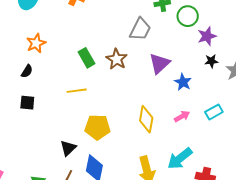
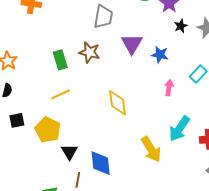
green rectangle: (86, 58) -> (60, 60), turned 30
pink arrow: (182, 116) -> (169, 88), turned -35
yellow diamond: (146, 119) -> (118, 103), moved
yellow pentagon: (97, 127) -> (48, 130), moved, turned -30

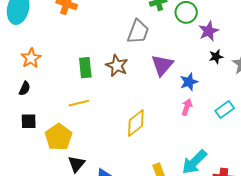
blue star: (160, 55) -> (189, 82), turned 30
pink arrow: (169, 88) -> (187, 107), moved
yellow diamond: (118, 103) -> (136, 123), turned 48

